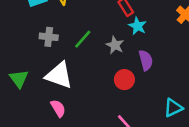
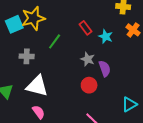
cyan star: (138, 26) -> (106, 36), moved
green line: (83, 39) -> (55, 41), moved
gray star: (115, 45) -> (88, 59), moved

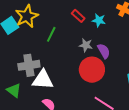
gray cross: (27, 56) -> (29, 65), moved, size x1.5
red circle: (89, 85) -> (92, 70), size x1.6

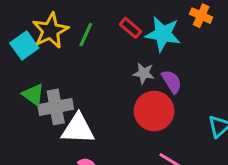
cyan star: (99, 20) -> (163, 34), size x1.6
green line: (51, 34) -> (86, 35), moved
green triangle: (14, 90) -> (33, 95), moved

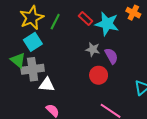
cyan square: (24, 46) -> (33, 42), moved
red circle: (154, 111) -> (99, 75), size x0.7
white triangle: (78, 129) -> (47, 85), size x0.7

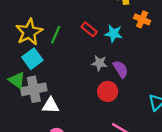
cyan star: (107, 24) -> (114, 34), size x0.7

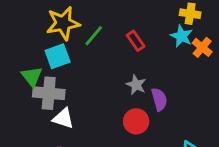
cyan star: (114, 34) -> (182, 36), moved

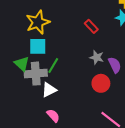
green line: (94, 36) -> (53, 65), moved
cyan square: (58, 56) -> (38, 46), turned 30
white triangle: (63, 118) -> (49, 90), turned -35

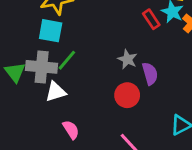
red rectangle: (91, 26) -> (151, 19), moved
green triangle: (22, 64) -> (15, 72), moved
pink semicircle: (53, 116) -> (71, 130), moved

